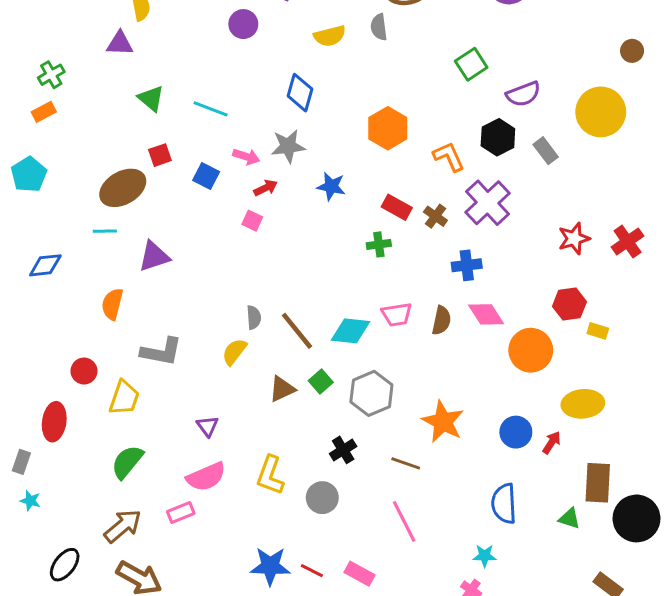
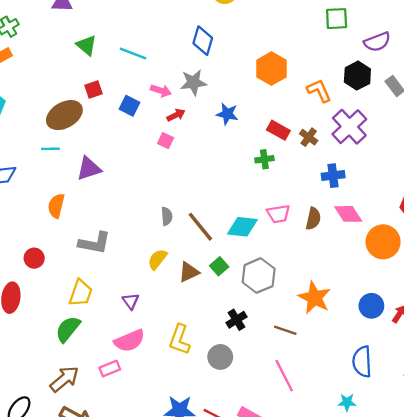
green square: (471, 64) -> (337, 19), turned 30
yellow semicircle: (234, 352) -> (157, 259), moved
yellow trapezoid: (124, 398) -> (81, 293), moved

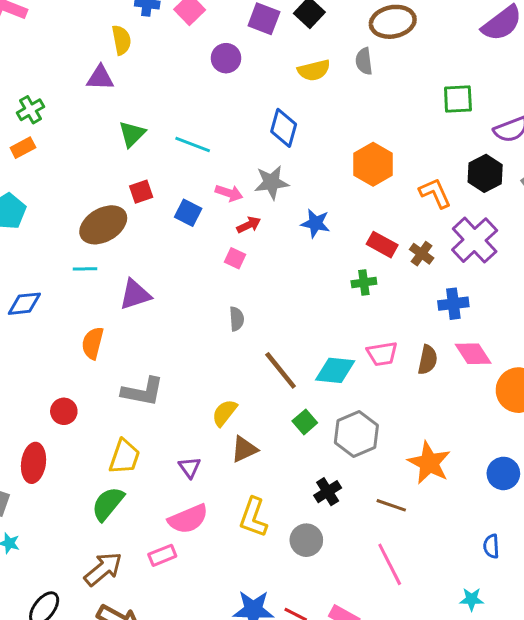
green triangle: (86, 45) -> (132, 134), turned 35
gray semicircle: (167, 216) -> (237, 319), moved
brown triangle: (189, 272) -> (244, 449), moved
blue semicircle: (362, 362) -> (491, 546), size x0.6

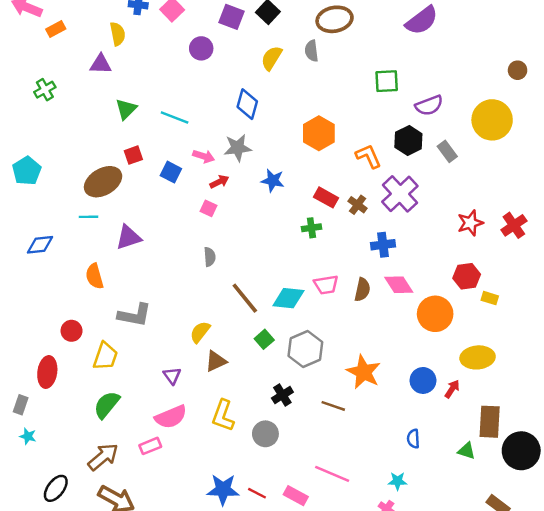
yellow semicircle: (314, 70) -> (271, 58), turned 135
orange rectangle: (23, 148) -> (56, 29), moved
orange semicircle: (93, 343) -> (95, 276), turned -30
yellow trapezoid: (124, 457) -> (105, 356), moved
pink line: (390, 564) -> (332, 474), moved, turned -40

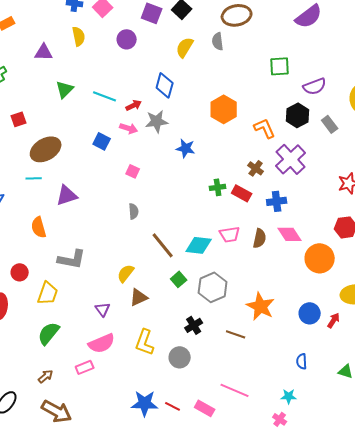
yellow semicircle: (118, 34) -> (79, 36), moved
red square: (133, 155) -> (19, 119), moved
red arrow: (219, 182) -> (134, 105), moved
red rectangle: (326, 197) -> (242, 193), moved
brown arrow: (103, 457) -> (46, 376), size x0.6

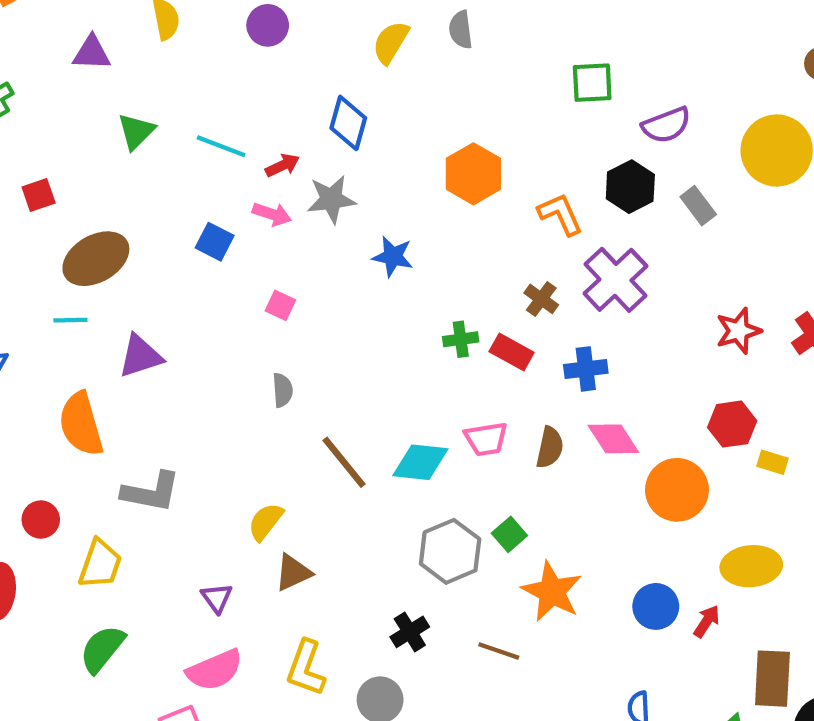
orange semicircle: (39, 227) -> (81, 424), size x1.4
green square: (179, 279) -> (509, 534), moved

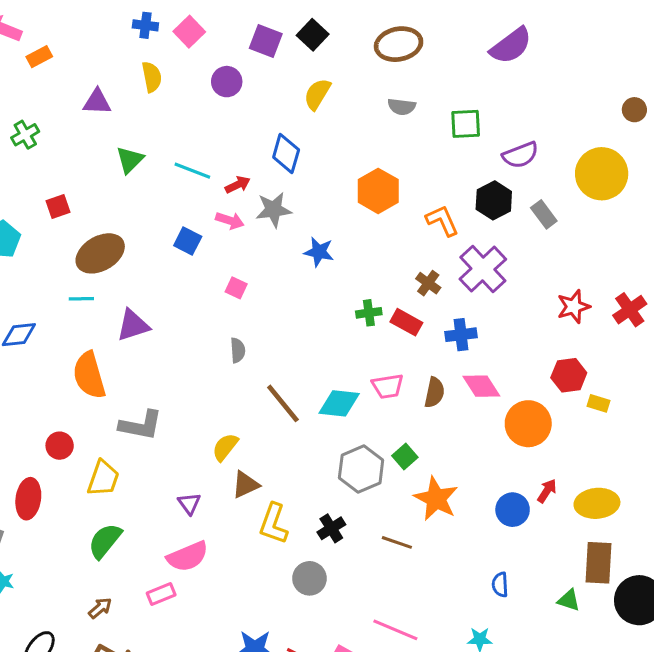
gray semicircle: (461, 30) -> (402, 107), moved, turned -76
yellow ellipse: (751, 566) -> (597, 503), moved
red arrow: (707, 621) -> (547, 491), moved
yellow L-shape: (306, 668) -> (274, 524), moved

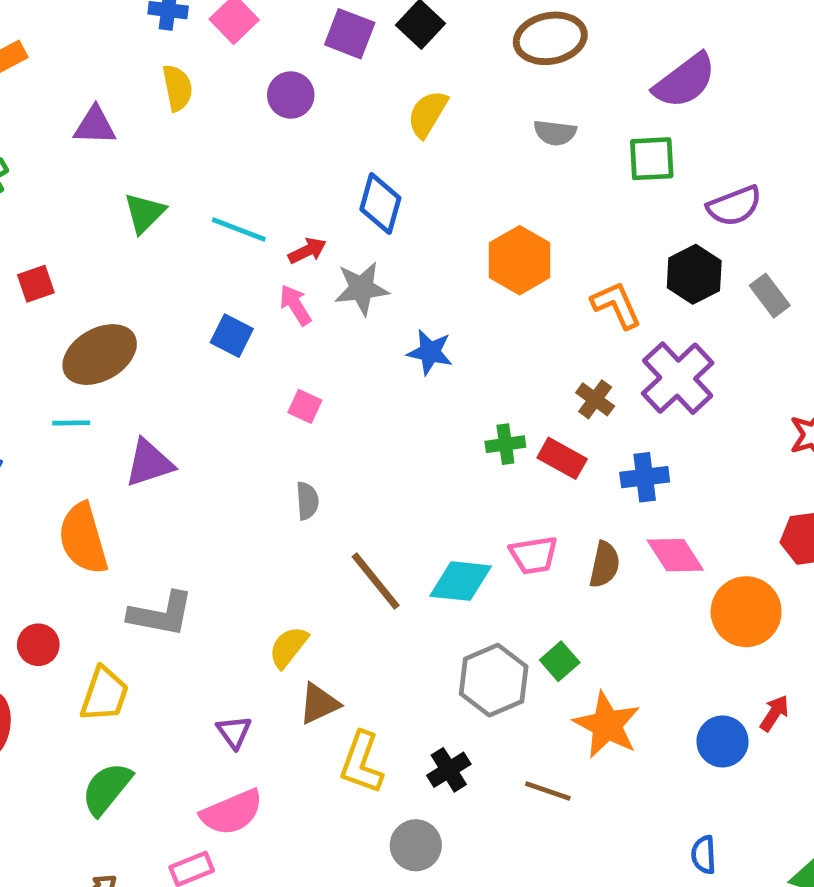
purple semicircle: (511, 46) -> (685, 81), moved
pink arrow: (230, 221) -> (295, 305), turned -140

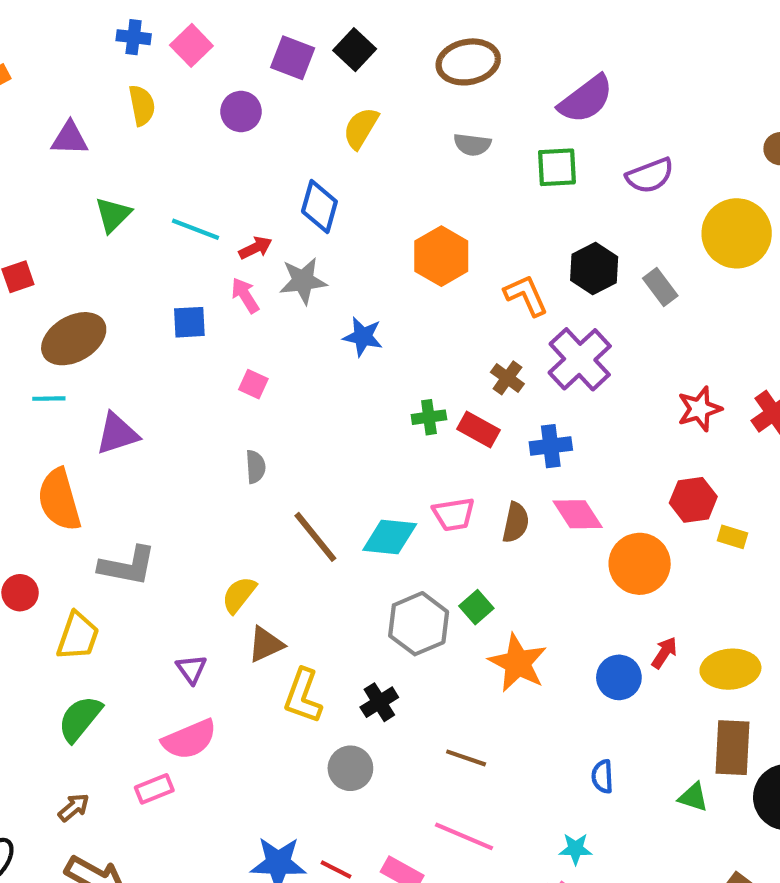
purple semicircle: (734, 206) -> (650, 176), moved
blue square: (232, 336) -> (189, 322), turned -30
brown line: (548, 791) -> (466, 758), moved

